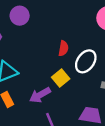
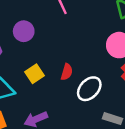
yellow square: (61, 78) -> (34, 74), moved

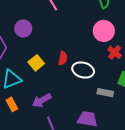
white ellipse: (89, 89) -> (83, 70), turned 70

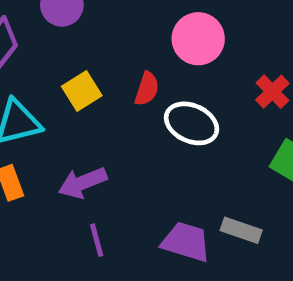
pink circle: (104, 31) -> (198, 39), moved
gray rectangle: (105, 93) -> (241, 230), moved

